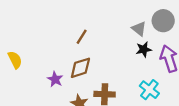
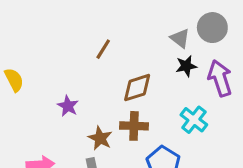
brown diamond: (80, 68) -> (137, 88), moved

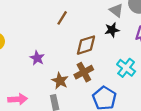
black star: (186, 66) -> (112, 30), moved
brown cross: (134, 126) -> (84, 72), turned -30

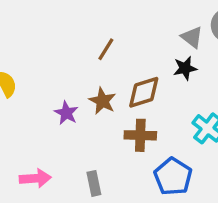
brown cross: (84, 72) -> (140, 135), turned 30
brown star: (60, 81) -> (102, 101), moved

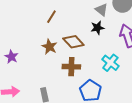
brown diamond: (144, 92) -> (73, 42), turned 65
purple star: (66, 113) -> (11, 57), moved

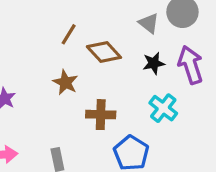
black star: (97, 28) -> (154, 63), moved
brown diamond: (73, 42) -> (104, 52), moved

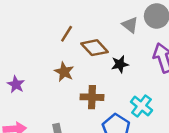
black star: (154, 63) -> (120, 64), moved
cyan cross: (163, 108) -> (141, 106), moved

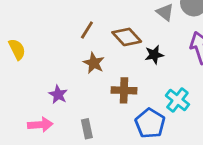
brown line: (67, 34) -> (87, 30), moved
purple star: (16, 84) -> (58, 95), moved

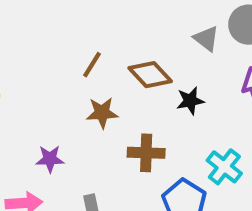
brown star: (94, 63) -> (102, 113), turned -30
purple star: (58, 95) -> (50, 159), turned -30

